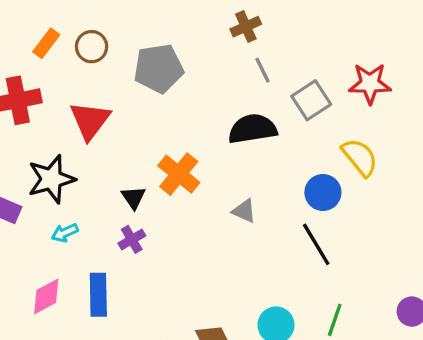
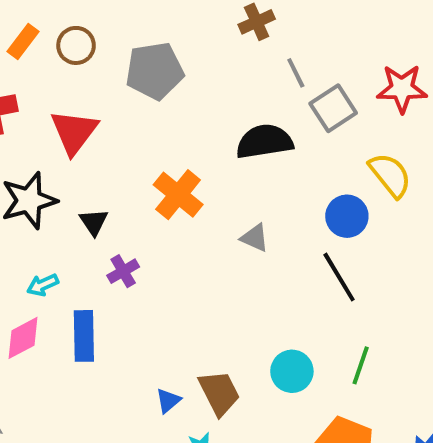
gray line: (263, 70) -> (296, 73), moved
black triangle: (133, 198) -> (94, 222), moved
cyan arrow: (65, 233) -> (43, 285), moved

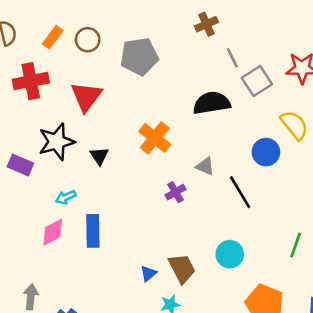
purple cross: (123, 271) -> (175, 192), moved
black line: (339, 277) -> (240, 192), moved
green line: (361, 365) -> (296, 245), moved

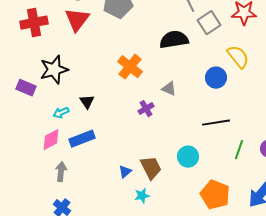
red triangle: (86, 97) -> (77, 20), moved
black triangle: (99, 156) -> (87, 102), moved
black line: (240, 192) -> (216, 123), moved, turned -68
blue rectangle: (93, 231) -> (82, 139), turned 70
gray arrow: (31, 297) -> (61, 172), moved

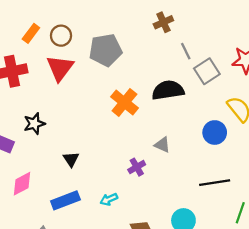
orange cross: (130, 67) -> (124, 102), moved
black star: (54, 70) -> (34, 124), size x0.7
cyan arrow: (61, 113) -> (109, 199), moved
pink diamond: (51, 140) -> (22, 184), moved

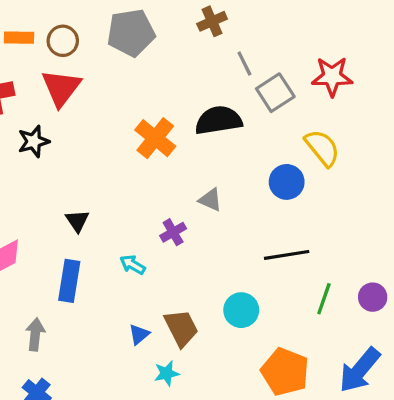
orange rectangle: (31, 33) -> (19, 38), turned 54
gray pentagon: (106, 50) -> (131, 33), moved
black star: (34, 124) -> (34, 141), moved
cyan arrow: (109, 199) -> (133, 265), moved, turned 54
blue rectangle: (65, 200) -> (69, 281), turned -60

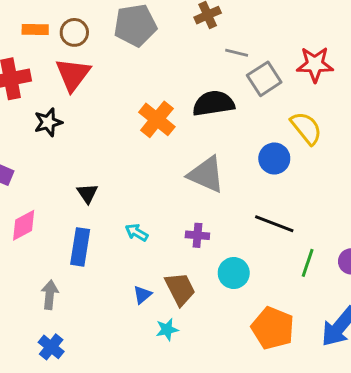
gray line: (244, 63) -> (237, 53), turned -50
gray triangle: (210, 200) -> (206, 174), size x1.8
purple cross: (173, 232) -> (197, 235), moved, turned 35
black line: (287, 255) -> (274, 224), turned 30

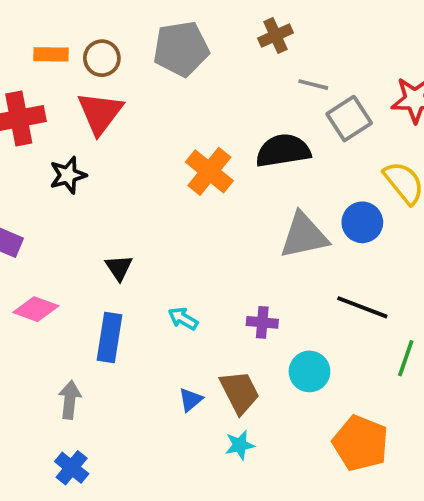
gray triangle: (206, 174) -> (304, 236), moved, turned -36
pink diamond: (24, 225) -> (36, 309), turned 48
cyan star: (167, 330) -> (240, 445), moved

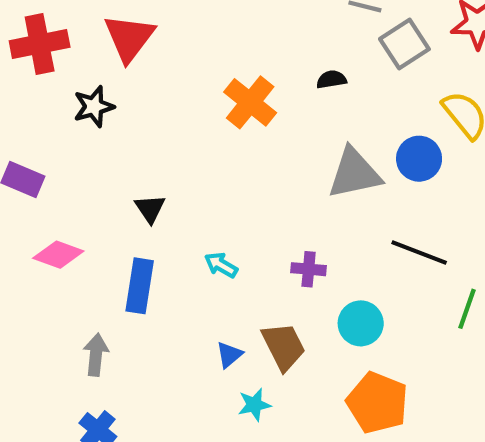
black semicircle: (283, 151) -> (331, 79), size x0.5
orange pentagon: (360, 443) -> (377, 403), moved
cyan star: (240, 445) -> (254, 405), moved

